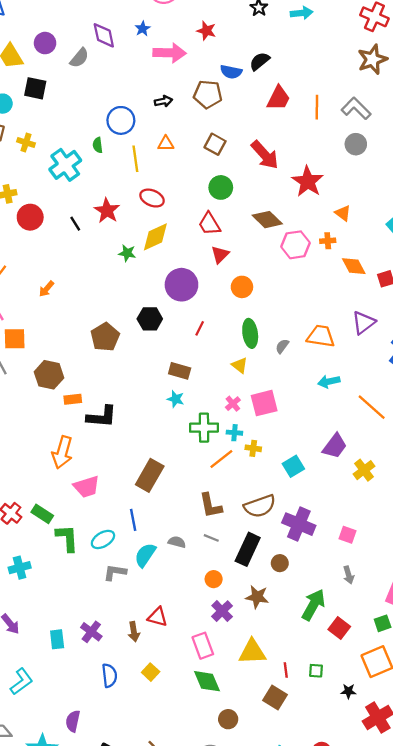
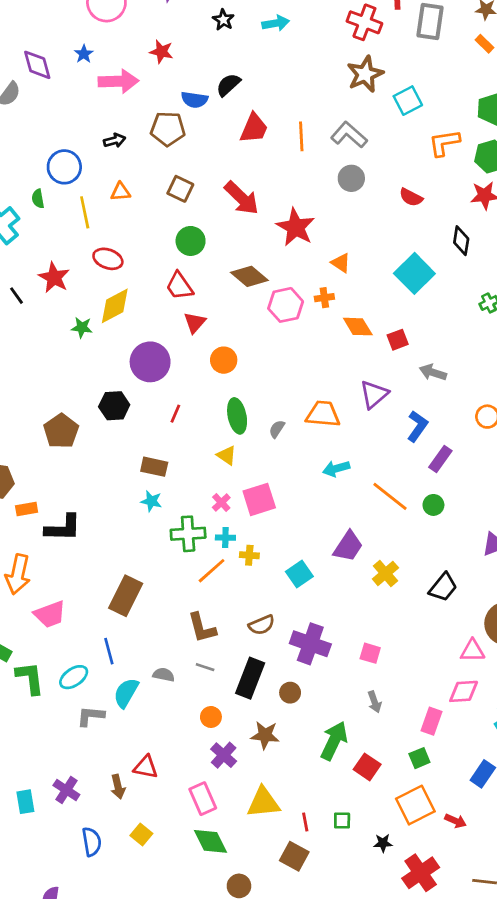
brown semicircle: (260, 506) -> (262, 625), size x0.7

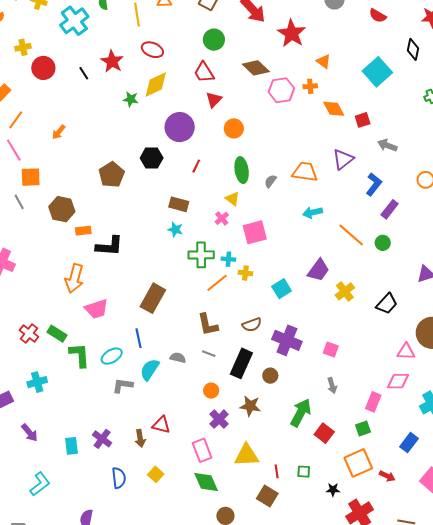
pink cross: (221, 503) -> (222, 218), moved

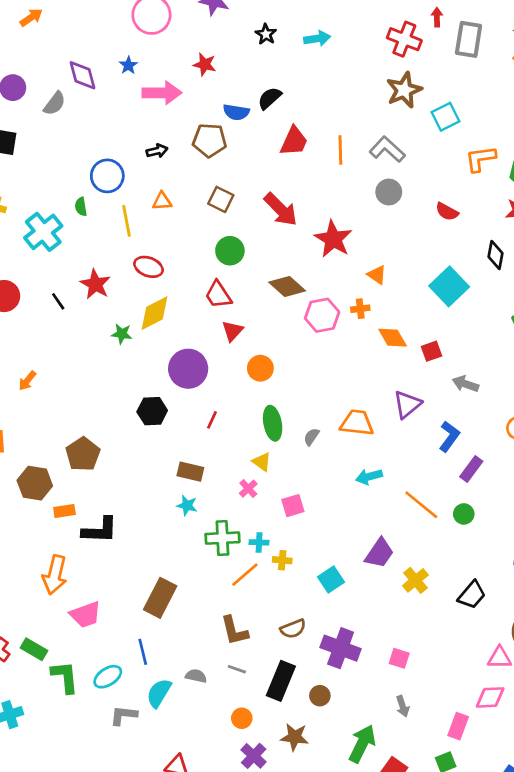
brown pentagon: (112, 175) -> (83, 454), moved
pink square: (255, 232) -> (293, 506), size x0.7

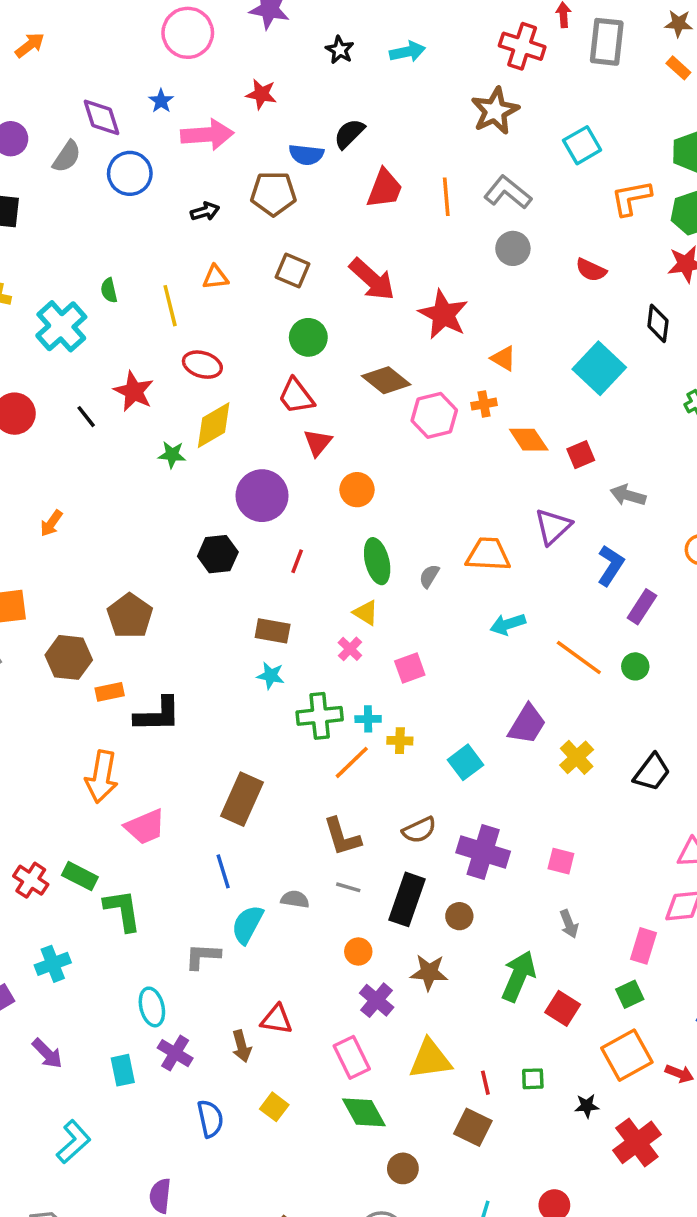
brown star: (404, 90) -> (495, 111), moved
blue circle: (107, 176) -> (130, 173), moved
cyan ellipse: (108, 677) -> (152, 1007), moved, turned -68

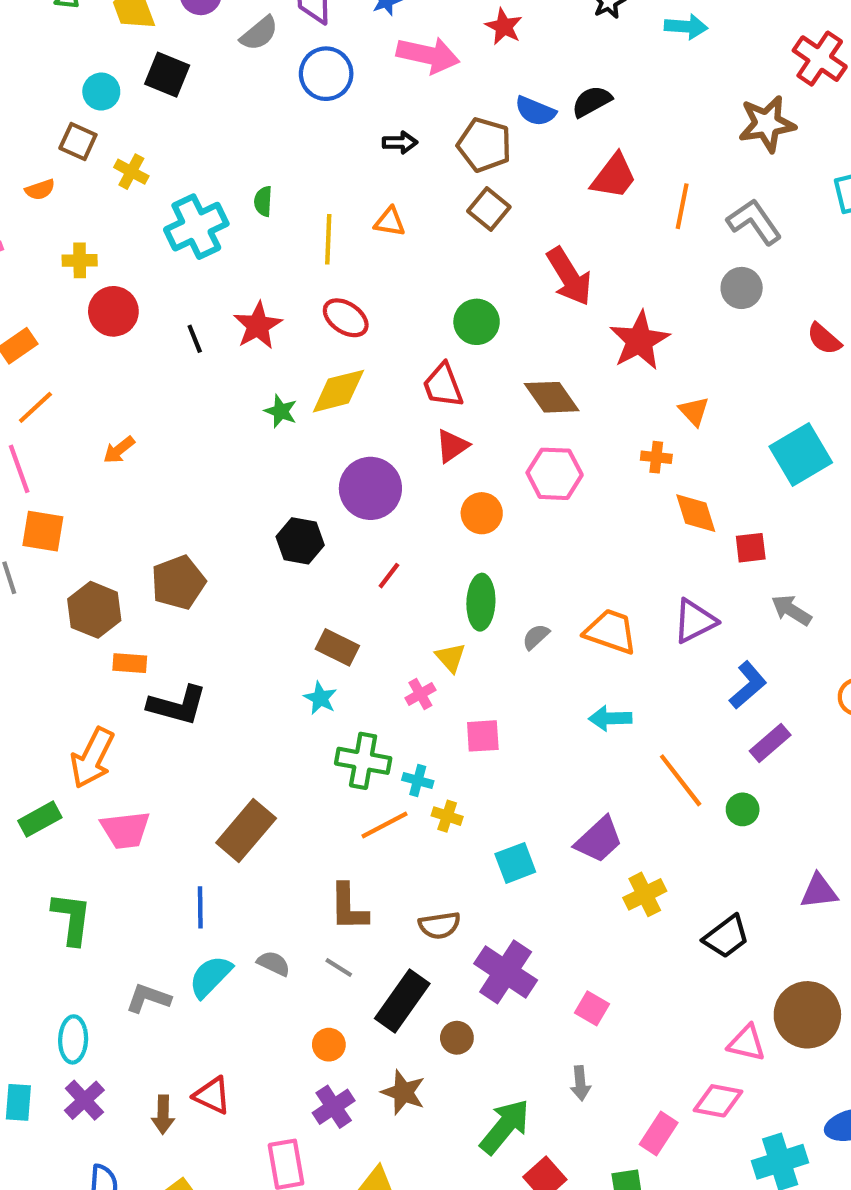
brown square: (292, 271) -> (489, 209), moved
pink hexagon: (434, 415) -> (555, 474), moved
green rectangle: (80, 876) -> (40, 819), moved, turned -72

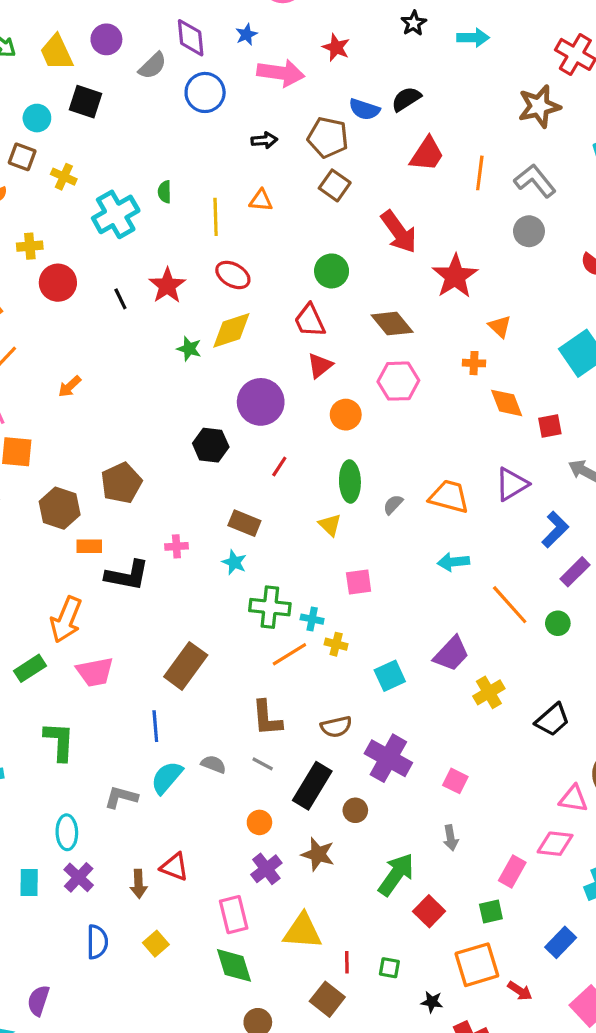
pink cross: (420, 694) -> (176, 546), moved, turned 30

